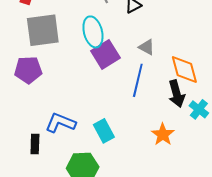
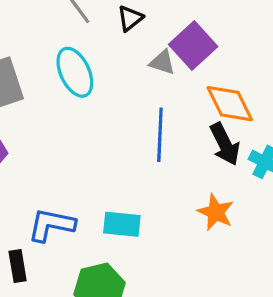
gray triangle: (147, 47) -> (162, 62), moved
purple square: (106, 54) -> (193, 45), moved
cyan rectangle: (104, 131) -> (122, 224), turned -45

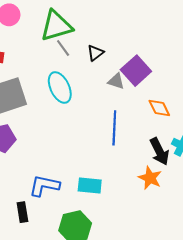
orange diamond: (230, 104) -> (159, 108), size x0.7
black arrow: (225, 144) -> (159, 151), moved

